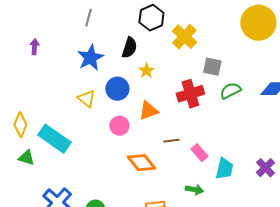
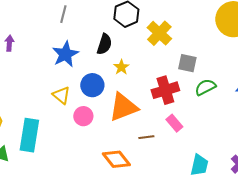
orange triangle: (148, 111) -> (123, 107), size x1.5
pink circle: (119, 126) -> (83, 116), moved
cyan rectangle: (54, 139) -> (29, 135), turned 64
pink rectangle: (199, 153) -> (174, 123), moved

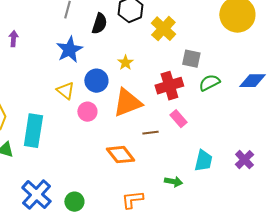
black semicircle: (104, 44) -> (99, 24), moved

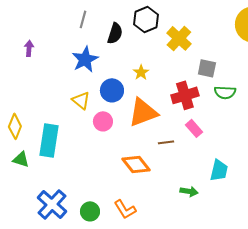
green semicircle: (209, 83) -> (225, 92), turned -150
orange L-shape: (132, 200) -> (125, 209), moved, turned -115

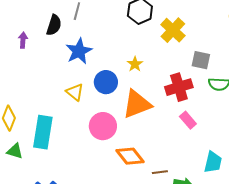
black semicircle: (115, 33) -> (54, 25), moved
pink circle: (103, 121) -> (103, 126), moved, size x1.4
brown line: (166, 142) -> (160, 172), moved

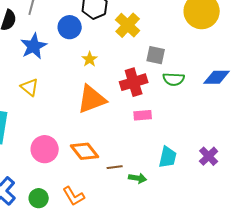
blue circle: (106, 82) -> (70, 27), moved
pink rectangle: (188, 120) -> (143, 115), turned -54
pink circle: (103, 126) -> (45, 149), moved

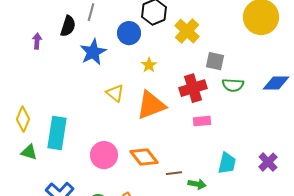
yellow triangle: (30, 87) -> (115, 93), moved

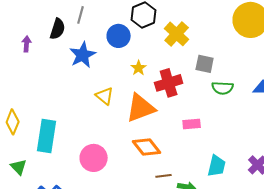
red cross: (193, 88) -> (169, 83), moved
green triangle: (29, 152) -> (19, 167), moved, turned 30
orange diamond: (144, 157) -> (147, 147), moved

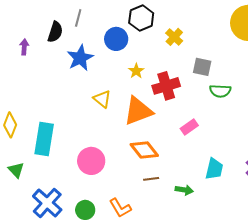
yellow cross: (177, 34) -> (174, 37), size x0.7
pink rectangle: (192, 124) -> (189, 127), turned -30
brown line: (164, 176) -> (151, 179), moved

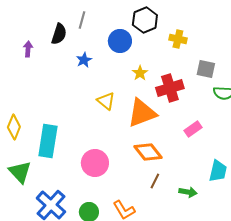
yellow cross: (174, 37) -> (178, 39), turned -30
blue star: (80, 58) -> (84, 60), size x0.6
green triangle: (16, 170) -> (20, 172), size x1.4
brown line: (151, 179) -> (155, 181), turned -56

